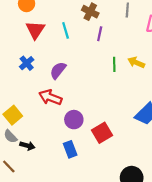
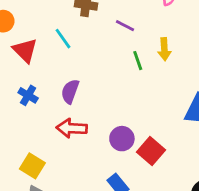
purple line: (100, 34) -> (125, 26), moved, turned -56
yellow arrow: (136, 62) -> (164, 49), turned -98
purple circle: (74, 120) -> (122, 139), moved

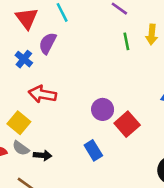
purple semicircle: (70, 91) -> (48, 43), moved
red arrow: (72, 128) -> (42, 94), moved

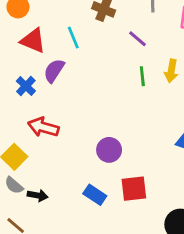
red triangle: (27, 18) -> (33, 41), turned -35
red square: (127, 124) -> (134, 189), moved, turned 30
blue rectangle: (93, 150) -> (95, 195), turned -30

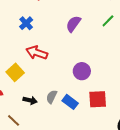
purple semicircle: (54, 71) -> (73, 24), moved
green line: (142, 76) -> (108, 21), turned 48
gray semicircle: (14, 185) -> (52, 97), moved, turned 72

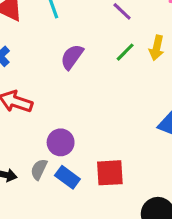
purple circle: (82, 71) -> (61, 142), moved

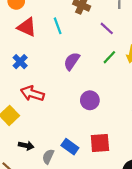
purple circle: (61, 142) -> (90, 100), moved
gray semicircle: (39, 169) -> (48, 157), moved

